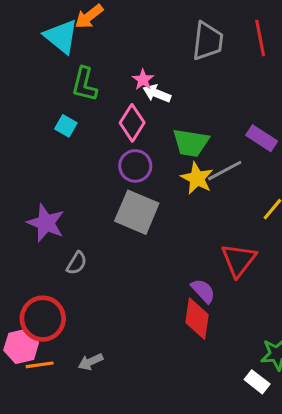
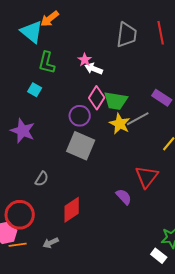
pink diamond: (132, 123) -> (97, 98), moved
purple star: (46, 223) -> (23, 131), moved
red diamond: (197, 319) -> (72, 210), moved, turned 48

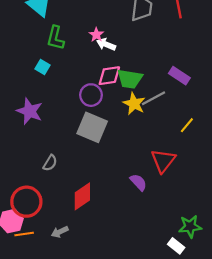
pink diamond: (97, 98) -> (109, 76), turned 50

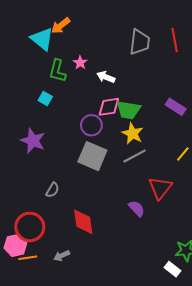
pink star: (96, 35) -> (80, 63), moved
gray line: (153, 98) -> (135, 156), moved
red diamond: (82, 196) -> (83, 222), turned -64

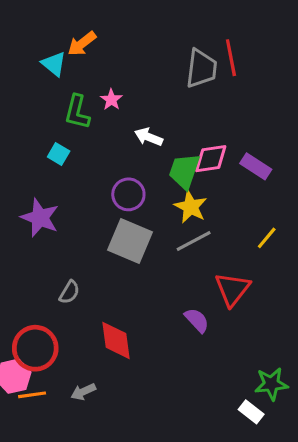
cyan triangle: (42, 39) -> (54, 64), size x0.7
red line: (175, 40) -> (231, 58), moved
white arrow: (106, 77) -> (149, 137), moved
pink diamond: (109, 107) -> (211, 159), moved
green trapezoid: (128, 110) -> (184, 171), turned 100

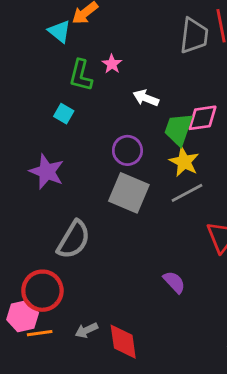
gray semicircle: (69, 292) -> (74, 240), size x1.8
purple semicircle: (197, 320) -> (174, 282), moved
red diamond: (116, 340) -> (123, 342), moved

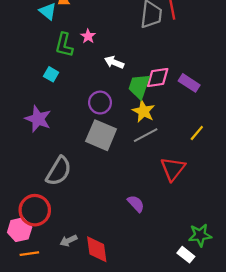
orange line: (40, 333) -> (29, 254), moved

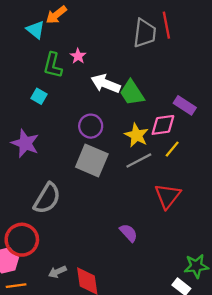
white arrow: (114, 62) -> (106, 84), size x1.4
pink diamond: (158, 78) -> (163, 125), moved
green trapezoid: (139, 86) -> (132, 93), moved, turned -52
yellow line: (197, 133) -> (172, 149), moved

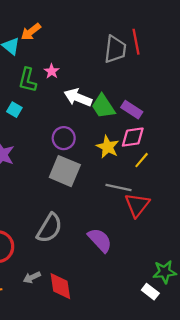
purple rectangle: (185, 105) -> (132, 110), moved
gray line: (139, 161) -> (119, 187), moved, turned 40
gray semicircle: (47, 198) -> (49, 228), moved
purple semicircle: (129, 233) -> (100, 240), size x1.4

